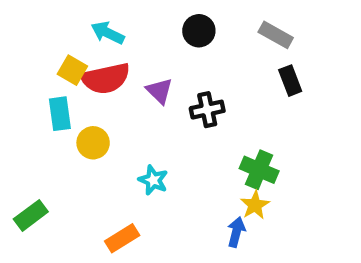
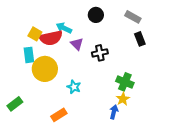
cyan arrow: (108, 33) -> (64, 28), moved
yellow circle: (93, 143) -> (45, 69), size x1.6

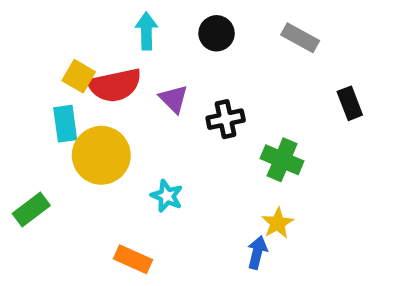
cyan arrow: (64, 28) -> (146, 31), moved, turned 63
black rectangle: (140, 39) -> (350, 103), moved
green cross: (125, 82) -> (282, 160), moved
green rectangle: (15, 104) -> (31, 210), moved
orange rectangle: (59, 115) -> (133, 259), turned 56

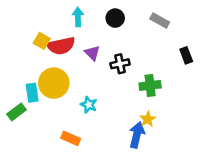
cyan rectangle: (65, 124) -> (32, 93), moved
green cross: (282, 160) -> (150, 85), turned -30
blue arrow: (257, 252) -> (137, 135), size x1.5

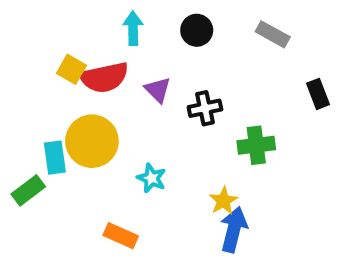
yellow star: (148, 119) -> (223, 201), moved

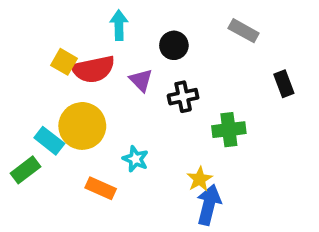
black circle: (197, 30) -> (174, 45), moved
cyan rectangle: (55, 158) -> (49, 141), turned -44
orange rectangle: (121, 236) -> (101, 188), moved

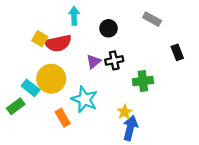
purple triangle: (141, 80) -> (94, 62), moved, turned 35
cyan star: (135, 159) -> (84, 99), size x1.6
orange rectangle: (101, 188) -> (63, 118), turned 36

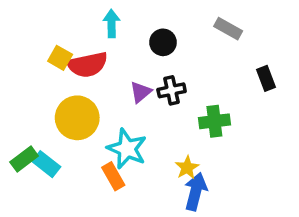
cyan rectangle: (31, 88) -> (46, 164), moved
orange rectangle: (63, 118) -> (113, 176), moved

